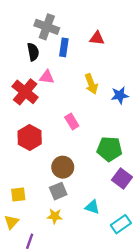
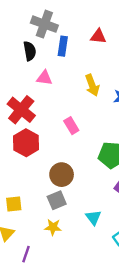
red cross: (25, 92) -> (21, 110), moved
cyan triangle: (92, 207) -> (93, 217), turned 35

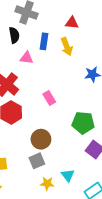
blue rectangle: (63, 46) -> (44, 41), moved
yellow arrow: (92, 85) -> (67, 47), moved
yellow star: (53, 227) -> (47, 184), moved

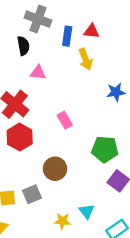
blue rectangle: (44, 41) -> (67, 36), moved
gray square: (37, 161) -> (32, 194), moved

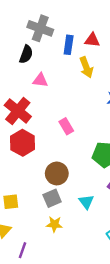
black semicircle: (23, 46) -> (26, 54), turned 30
gray square: (32, 194) -> (52, 198), moved
cyan triangle: (87, 211) -> (86, 202), moved
yellow star: (62, 221) -> (54, 224), moved

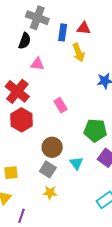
gray square: (52, 198) -> (48, 169), turned -35
cyan triangle: (86, 202) -> (76, 163), moved

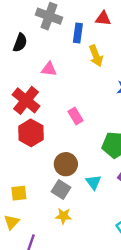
red triangle: (84, 28) -> (103, 18), moved
black semicircle: (25, 41) -> (20, 43), moved

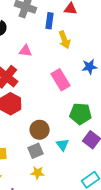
pink rectangle: (75, 116) -> (61, 80), moved, size x1.5
gray square: (61, 189) -> (36, 151), turned 35

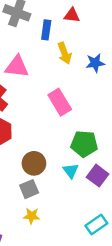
pink triangle: (26, 51) -> (17, 67), size x1.5
blue star: (90, 67) -> (95, 63), moved
cyan triangle: (63, 145) -> (71, 171), moved

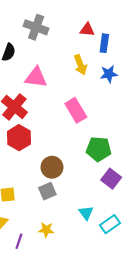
blue rectangle: (46, 30) -> (104, 43), moved
cyan triangle: (71, 171) -> (86, 213), moved
yellow star: (32, 216) -> (46, 230), moved

